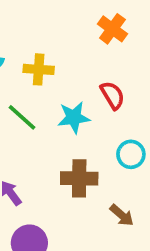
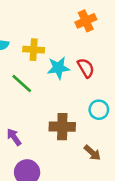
orange cross: (112, 29) -> (86, 21), turned 30
cyan star: (74, 117) -> (58, 68), moved

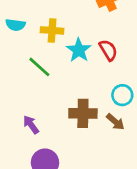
cyan star: (58, 68) -> (79, 50), turned -30
brown arrow: (92, 153) -> (115, 122), moved

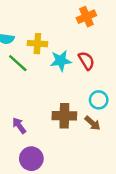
cyan star: (79, 50) -> (61, 61), turned 30
green line: (39, 67) -> (18, 63), moved

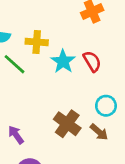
cyan star: (61, 61) -> (63, 61), turned -30
brown cross: (64, 116) -> (67, 124), turned 35

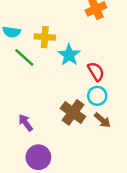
red semicircle: (92, 61) -> (96, 72), moved
cyan circle: (106, 106) -> (97, 96), moved

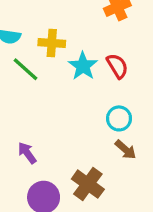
red semicircle: (96, 72) -> (117, 66), moved
brown cross: (73, 112) -> (88, 184), moved

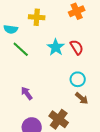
yellow cross: (52, 43) -> (37, 17), moved
purple arrow: (27, 153) -> (27, 93), moved

